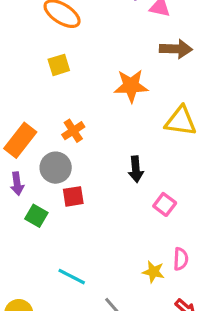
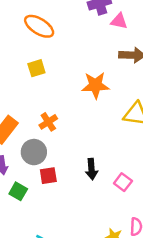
black arrow: (136, 169) -> (91, 169), moved

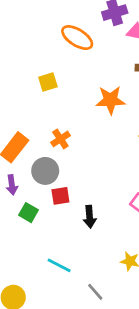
orange ellipse: (39, 26) -> (77, 38), moved
black arrow: (91, 169) -> (90, 217), moved

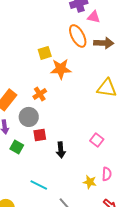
orange ellipse: (77, 38) -> (78, 36), moved, turned 30
yellow square: (48, 82) -> (45, 53), moved
orange star: (110, 100) -> (61, 69), moved

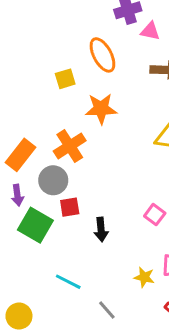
orange ellipse: (78, 36) -> (102, 55), moved
yellow square: (45, 53) -> (65, 79), moved
orange cross: (40, 94) -> (70, 146), size x1.5
green square: (17, 147) -> (35, 225), size x1.6

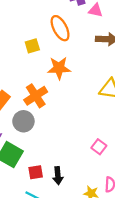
red square: (70, 207) -> (36, 172), moved
black arrow: (101, 230) -> (58, 176), moved

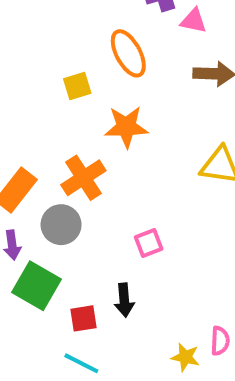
pink square: (99, 147) -> (149, 243), moved, turned 32
black arrow: (58, 176) -> (124, 300), moved

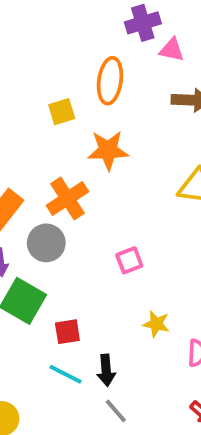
orange ellipse: (128, 53) -> (110, 81), turned 36
black arrow: (124, 300) -> (106, 370), moved
yellow star: (185, 357) -> (156, 324), moved

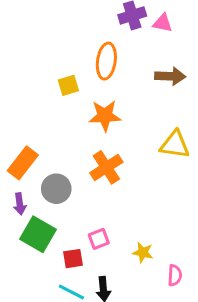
pink triangle: (172, 50) -> (163, 23), moved
orange cross: (67, 199) -> (106, 167), moved
pink square: (129, 260) -> (99, 239), moved

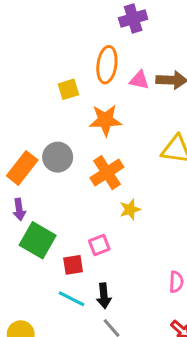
pink triangle: (163, 23) -> (139, 80), moved
gray circle: (56, 189) -> (58, 157), moved
yellow star: (143, 253) -> (130, 209), moved, turned -30

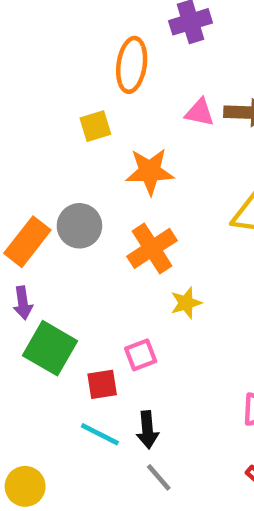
orange ellipse: (107, 65) -> (132, 65), moved

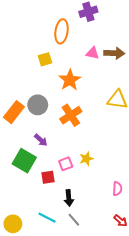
orange star: (150, 171) -> (70, 80), turned -30
purple arrow: (23, 303) -> (41, 140), moved, turned -40
yellow star: (186, 303) -> (86, 159), moved
cyan line: (100, 434) -> (47, 218), moved

